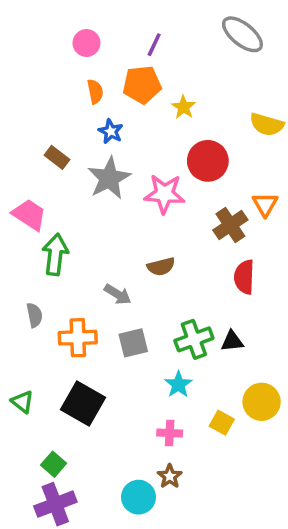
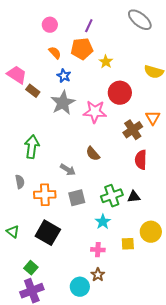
orange semicircle: (95, 92) -> (55, 53), turned -32
pink trapezoid: (29, 215) -> (17, 75), moved
brown semicircle: (161, 267) -> (93, 154), turned 63
yellow square: (222, 423) -> (128, 244), turned -32

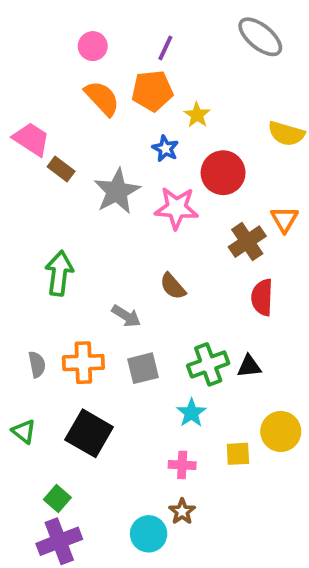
orange semicircle: (55, 53) -> (102, 98), size x1.5
blue star: (64, 76) -> (165, 148), moved
gray semicircle: (20, 182) -> (37, 364), moved

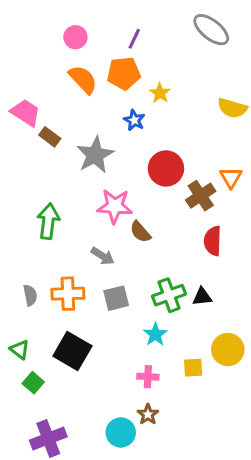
red circle: (223, 173) -> (166, 168), moved
pink star: (177, 208) -> (115, 206), moved
green square: (57, 498) -> (33, 383), moved

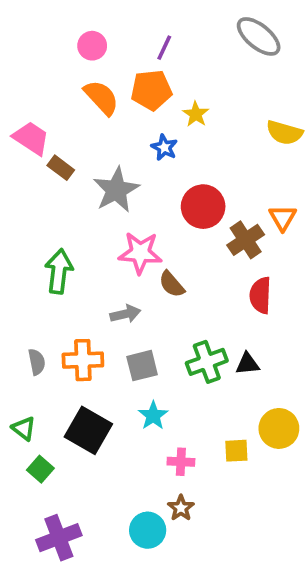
gray arrow: (103, 256) -> (125, 314), turned -45
cyan star: (155, 334) -> (153, 416), moved

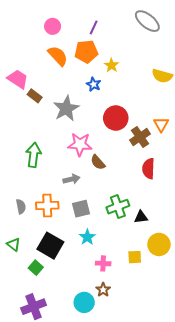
black triangle: (247, 364) -> (141, 217), moved
green square: (40, 469) -> (36, 268), moved

